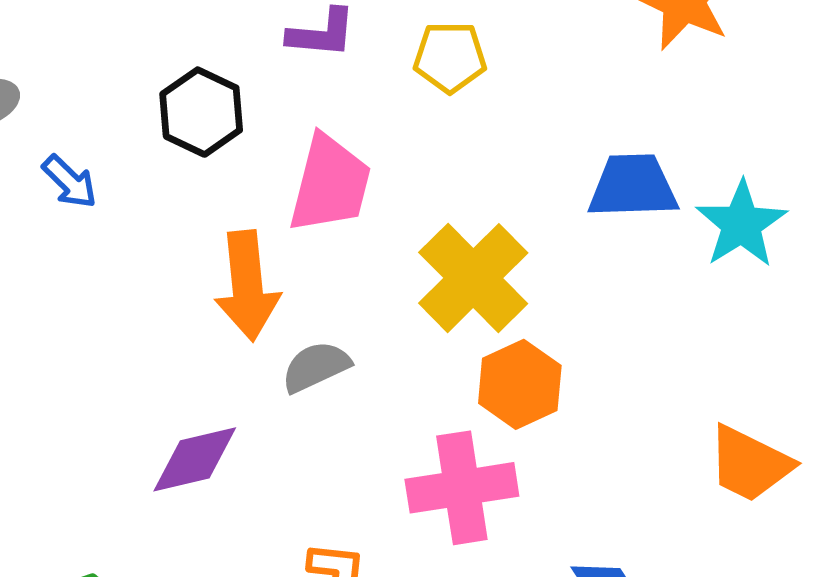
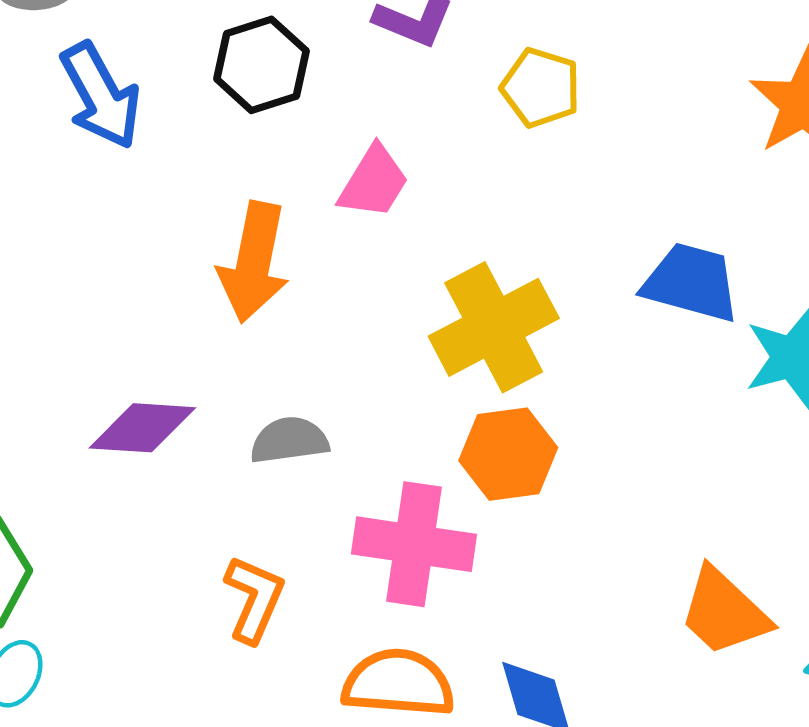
blue arrow: (70, 182) -> (101, 96), size x1.6
pink trapezoid: (330, 184) -> (374, 182), size x0.7
gray semicircle: (316, 367) -> (289, 440), moved

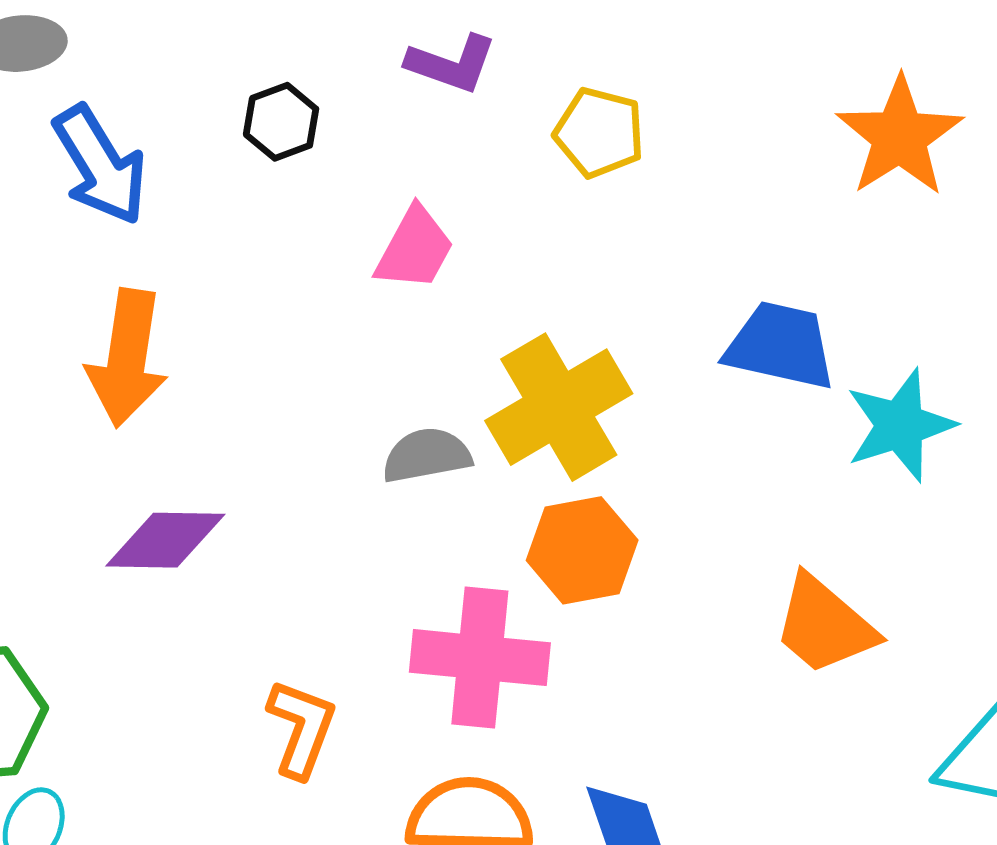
black hexagon: (261, 65) -> (281, 122), size x0.7
orange arrow: (254, 262) -> (127, 358), moved
gray semicircle: (289, 440) -> (427, 455), moved
orange trapezoid: (724, 612) -> (824, 625), moved

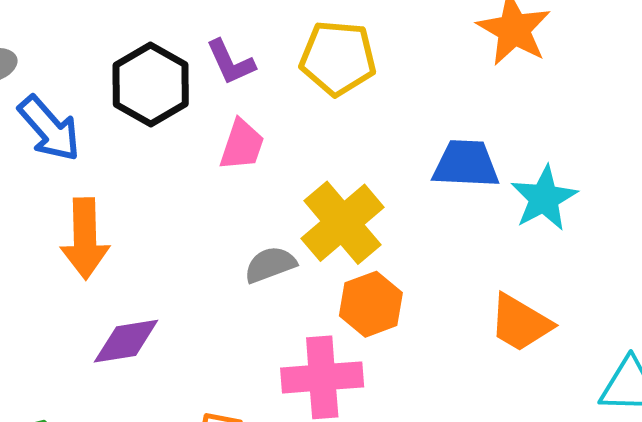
purple L-shape: (451, 64) -> (230, 62), moved, turned 56
black hexagon: (281, 122) -> (151, 85), size x1.8
yellow pentagon: (599, 133) -> (338, 58), size x1.4

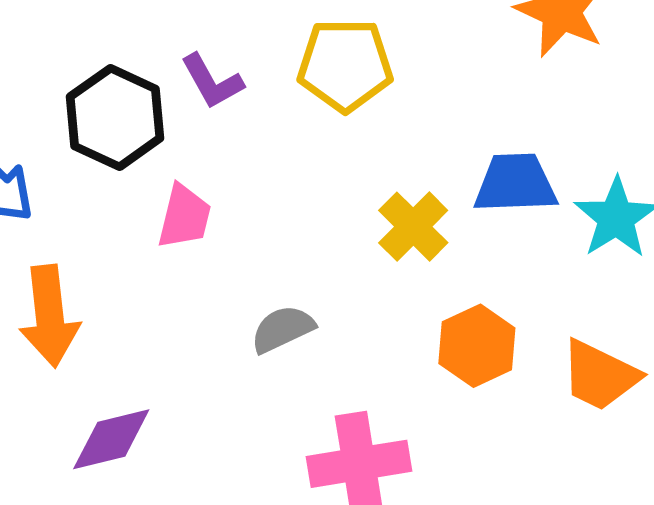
pink trapezoid: (242, 145) -> (184, 217), moved
yellow cross: (343, 223) -> (413, 227), moved, size x0.7
orange hexagon: (371, 304) -> (477, 346), moved

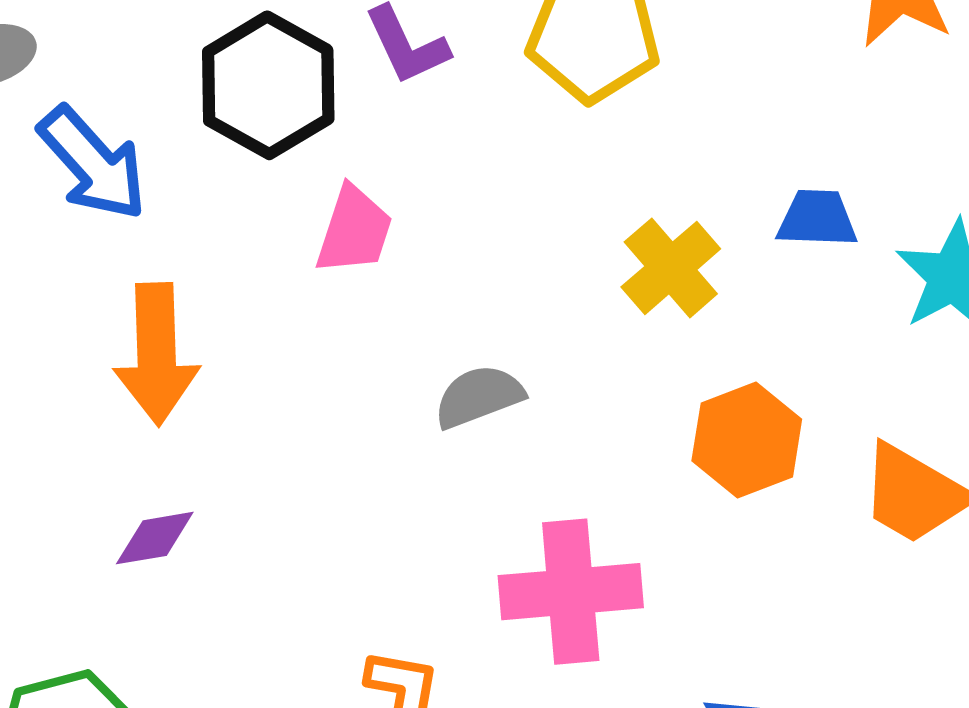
blue trapezoid: (515, 183) -> (817, 219), size x0.7
purple diamond: (111, 439) -> (155, 538), moved, size x0.7

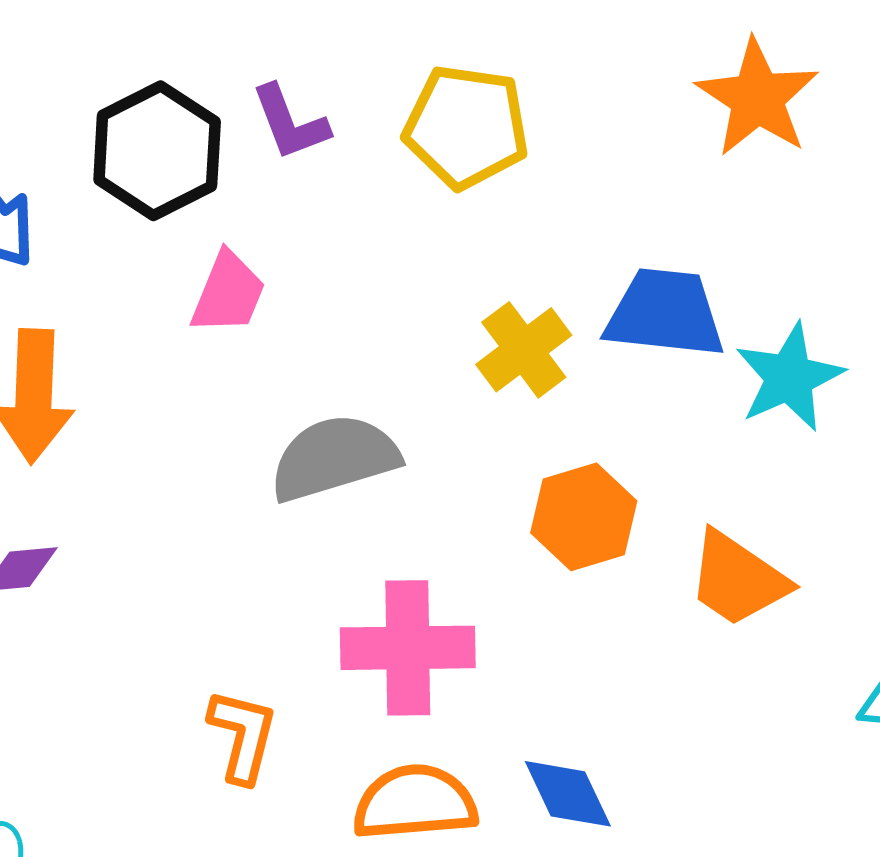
blue trapezoid: (817, 219) -> (665, 313), size x1.6
gray semicircle: (479, 396) -> (334, 458), size x1.5

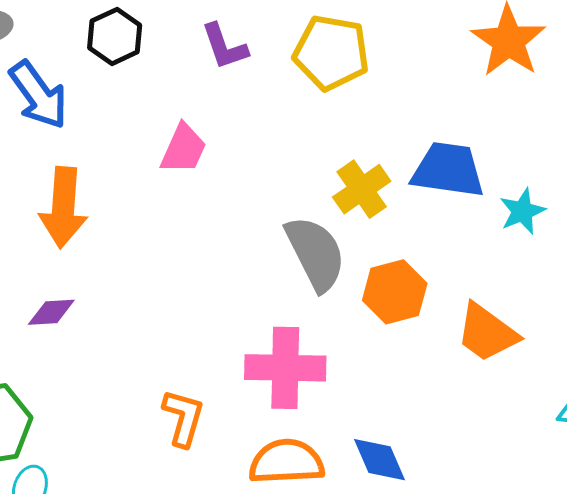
black hexagon: (157, 151) -> (115, 36), moved, size x0.7
cyan star: (789, 377) -> (522, 211), size x0.7
gray semicircle: (334, 458) -> (315, 253), moved, turned 78

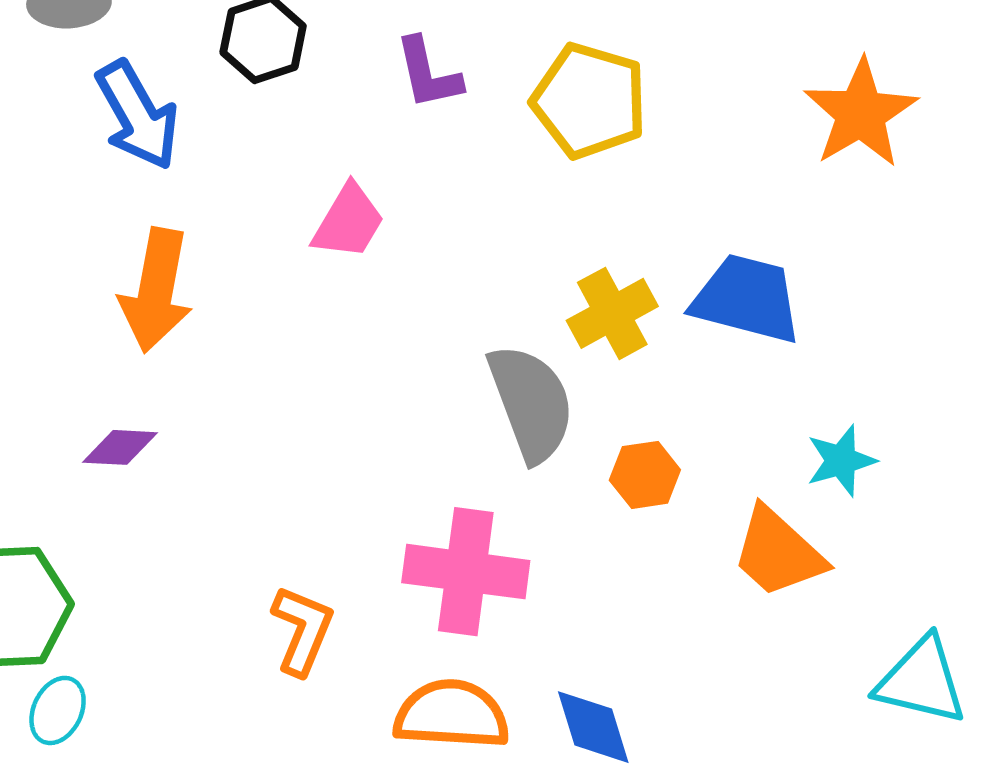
cyan star: (522, 211) -> (841, 461), moved
orange hexagon: (395, 292) -> (645, 475), size x0.7

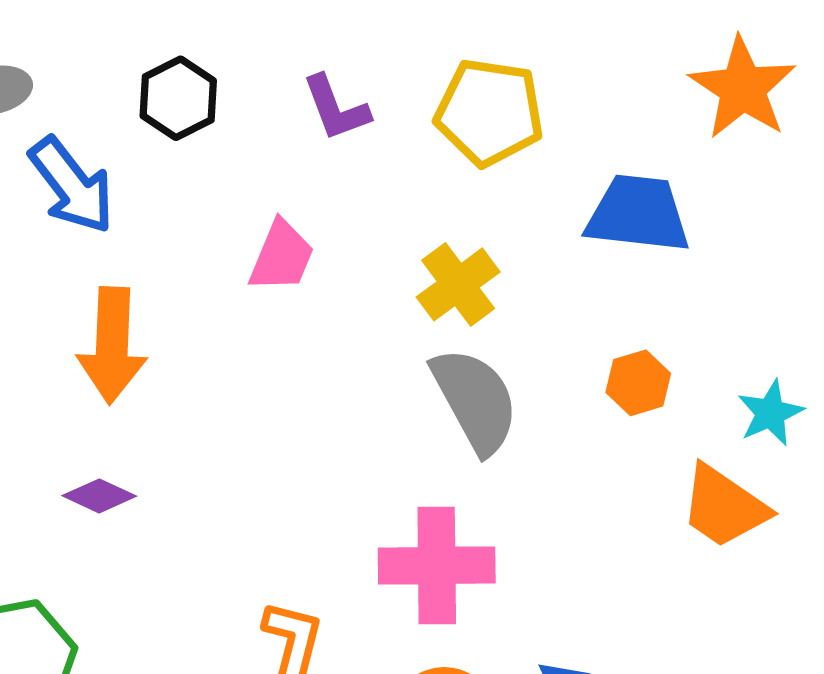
blue trapezoid: (747, 299) -> (638, 214), moved
yellow cross: (612, 313) -> (458, 284), moved
purple diamond: (120, 447) -> (99, 496), turned 30
orange hexagon: (645, 475) -> (638, 383), moved

